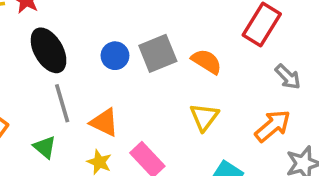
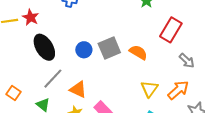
gray line: (62, 103) -> (53, 79), turned 60
yellow triangle: (204, 117) -> (149, 89), moved

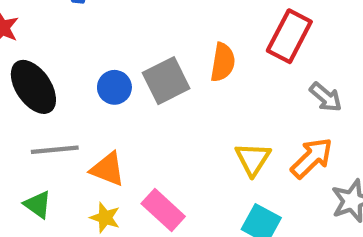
orange semicircle: (138, 52) -> (223, 62), moved, turned 72
gray line: (53, 79) -> (55, 150), turned 45

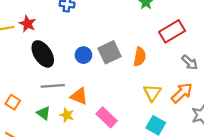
red rectangle: (289, 36) -> (172, 31), turned 30
orange semicircle: (223, 62) -> (140, 57), moved
yellow star: (105, 218) -> (67, 115), moved

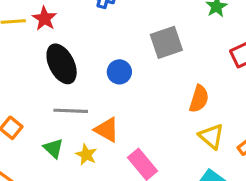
gray square: (110, 52) -> (166, 42), moved
orange semicircle: (140, 57) -> (199, 99), moved
yellow triangle: (152, 93) -> (211, 136), turned -30

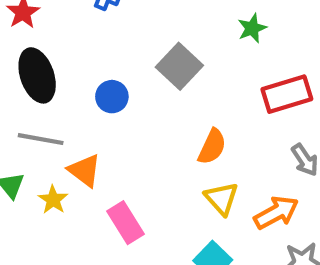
gray square: (166, 42) -> (179, 66), turned -36

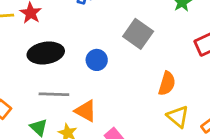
black ellipse: (37, 75) -> (46, 53), turned -72

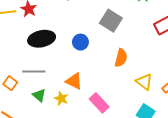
orange semicircle: (167, 83) -> (121, 58), moved
gray line: (54, 94) -> (34, 72), moved

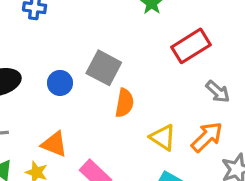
gray square: (111, 21) -> (104, 68), moved

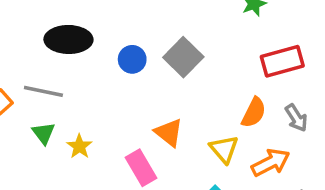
orange semicircle: (124, 103) -> (254, 113), moved
orange triangle: (54, 144) -> (169, 133), moved

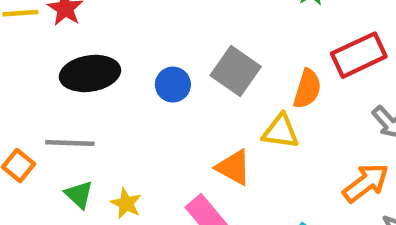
orange semicircle: (254, 113) -> (307, 89), moved
yellow triangle: (224, 149) -> (281, 131), moved, turned -32

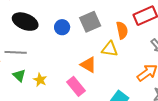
gray square: (236, 71) -> (90, 22), turned 30
black ellipse: (90, 73) -> (25, 22), turned 30
orange semicircle: (307, 89) -> (122, 30), turned -30

